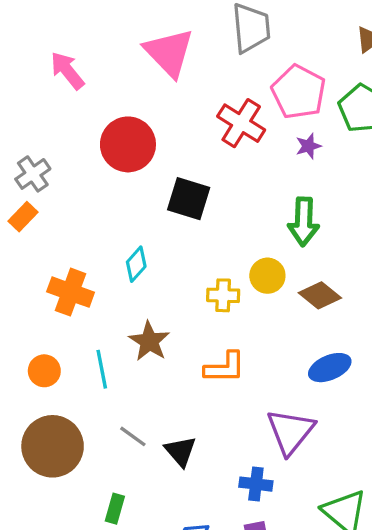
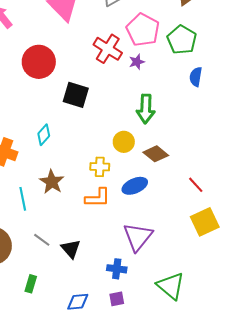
purple star: (308, 146) -> (137, 62), moved
yellow cross: (223, 295) -> (100, 167), moved
blue ellipse: (330, 368) -> (135, 186), moved

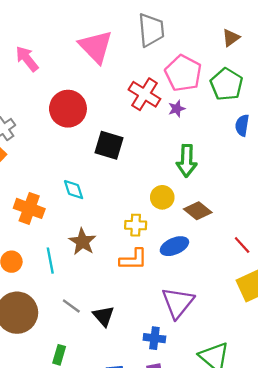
cyan diamond: (44, 135) -> (74, 190), turned -60

